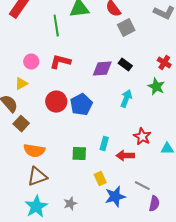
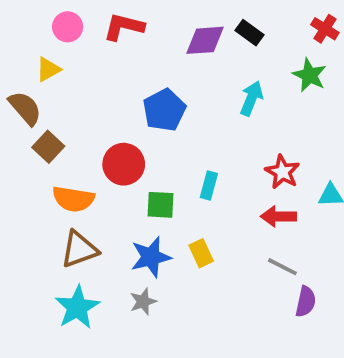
red circle: (56, 102) -> (124, 164), moved
red arrow: (125, 156) -> (278, 216), moved
blue star: (115, 197) -> (151, 257), moved

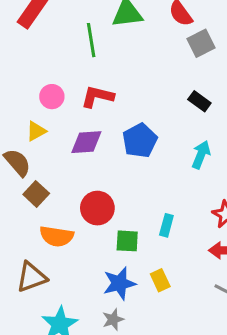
purple diamond: (205, 40) -> (86, 142), moved
blue pentagon: (164, 110) -> (140, 141), moved
brown triangle: (79, 249) -> (31, 277), moved

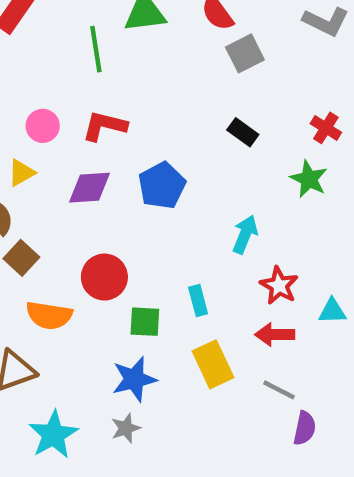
cyan arrow: (201, 155) -> (245, 234), moved
cyan rectangle: (166, 225) -> (198, 300), turned -30
yellow rectangle: (160, 280) -> (213, 364), moved, size x1.5

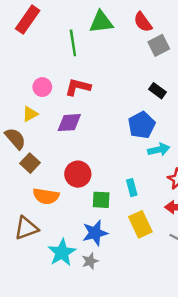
blue pentagon: (162, 185) -> (142, 125), moved
cyan arrow: (245, 234) -> (159, 150), turned 55
cyan star: (53, 435) -> (62, 253), moved

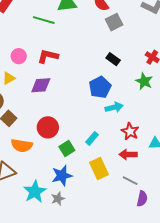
green line: (73, 43) -> (44, 20), turned -65
cyan rectangle: (132, 188) -> (92, 138), turned 56
green square: (101, 200) -> (67, 148), turned -35

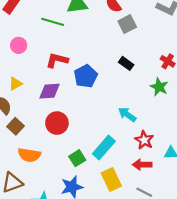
pink circle: (19, 56) -> (19, 45), moved
blue pentagon: (100, 87) -> (86, 76), moved
cyan arrow: (114, 107) -> (127, 115), turned -132
red circle: (48, 127) -> (57, 123), moved
cyan rectangle: (92, 138) -> (104, 148), size x1.6

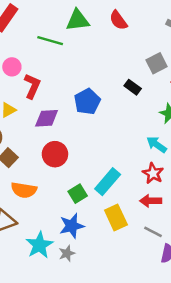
gray square: (127, 24) -> (157, 63), moved
red L-shape: (57, 60) -> (32, 86), moved, turned 100
cyan arrow: (127, 115) -> (157, 145), moved

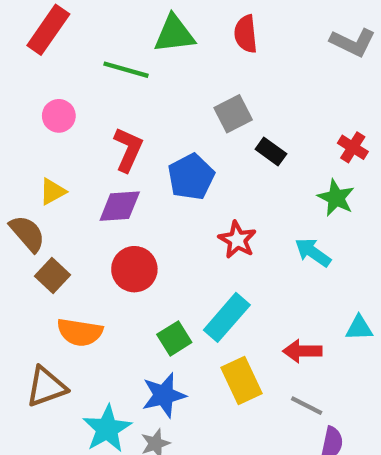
red semicircle: (118, 20) -> (246, 34), turned 30
gray square: (157, 63) -> (233, 114), moved
red L-shape: (32, 86) -> (128, 149), moved
red star: (153, 173) -> (237, 240), moved

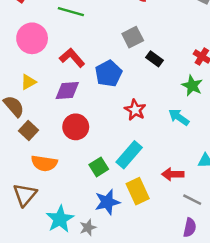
pink circle: (59, 116) -> (32, 38), size x1.6
red L-shape: (128, 149) -> (72, 58), turned -65
brown triangle: (46, 387) -> (25, 195), turned -30
blue star: (164, 395) -> (107, 202), moved
gray line: (307, 406) -> (192, 200), moved

